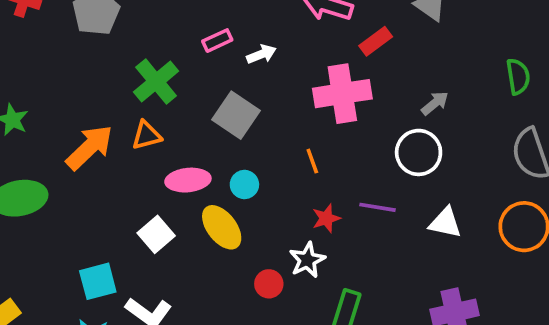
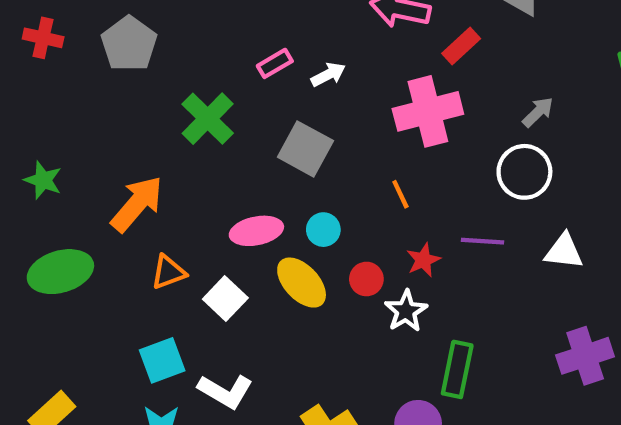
orange triangle: (146, 135) -> (168, 272), moved
red circle: (269, 284) -> (366, 279), moved

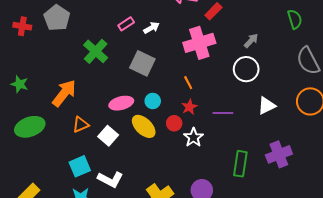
red cross: (43, 38) -> (22, 26), moved
purple line: (482, 241) -> (223, 113), moved
white triangle: (564, 251) -> (267, 106), turned -30
red star: (423, 260) -> (189, 107), moved
green rectangle: (457, 369) -> (240, 164), moved

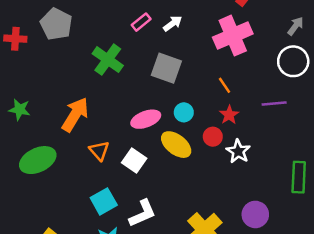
purple line: (223, 113) -> (274, 103), moved
orange triangle: (81, 125) -> (99, 151), turned -42
white L-shape: (110, 179) -> (143, 213), turned -45

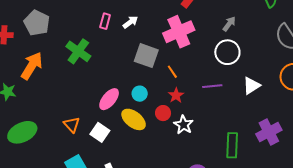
pink rectangle: (141, 22) -> (105, 21), turned -35
gray square: (166, 68) -> (146, 56), moved
orange arrow: (75, 115) -> (32, 66), moved
pink ellipse: (146, 119) -> (109, 99), turned -30

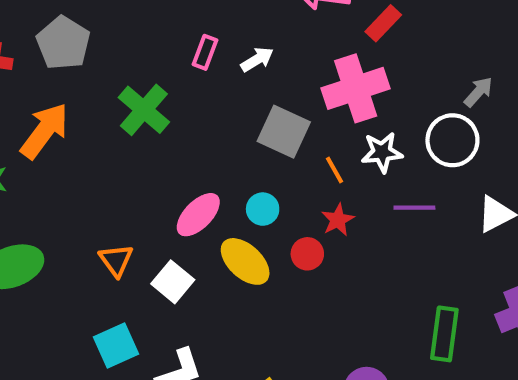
gray arrow: (229, 24) -> (478, 92), moved
white star: (183, 125) -> (382, 152), moved, turned 30

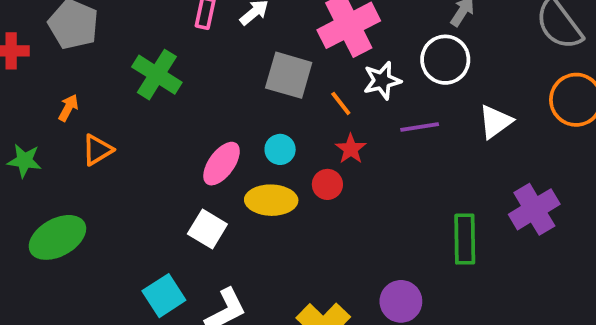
orange arrow: (44, 131) -> (68, 108), size x0.5
orange triangle: (116, 260) -> (97, 150), moved, turned 44
yellow ellipse: (245, 261) -> (271, 200), turned -33

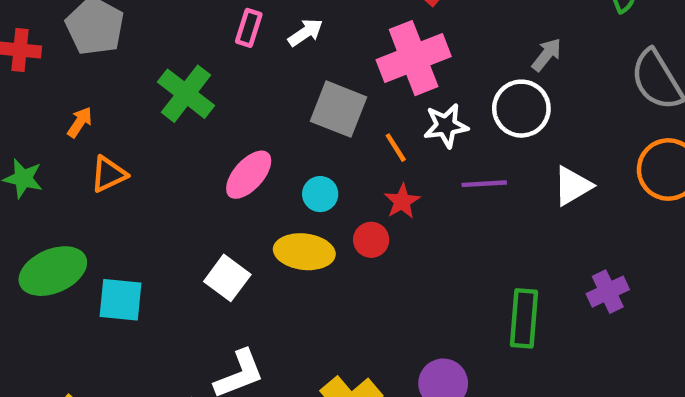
pink ellipse: (222, 164) -> (249, 175), moved
purple cross: (534, 209) -> (608, 292), size x0.7
cyan square: (164, 296) -> (121, 300), moved, turned 33

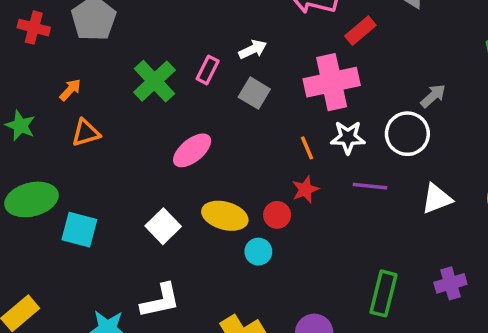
pink rectangle: (249, 28) -> (208, 70), moved
gray square: (338, 109) -> (254, 93), moved, size x0.7
cyan circle: (320, 194) -> (258, 252), moved

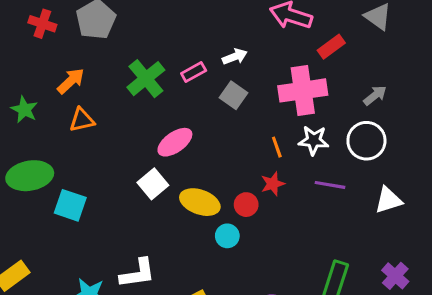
pink rectangle: (208, 70) -> (194, 72), turned 30
orange arrow: (70, 90) -> (71, 81), size x1.4
gray arrow: (433, 96) -> (375, 95), moved
white square: (163, 226) -> (153, 184), moved
purple cross: (450, 283) -> (395, 276), turned -36

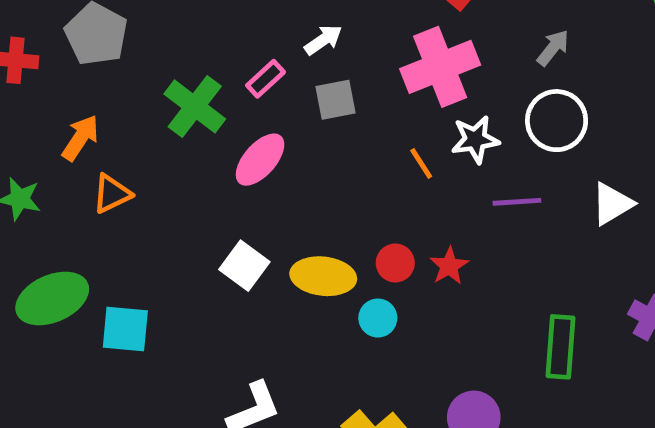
gray square: (233, 95) -> (336, 100), turned -32
pink ellipse: (175, 142) -> (260, 160), moved
red star: (273, 184) -> (449, 266), moved

